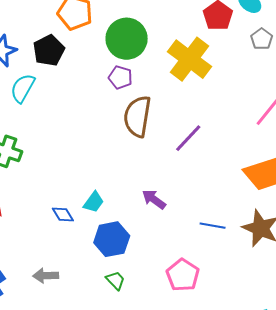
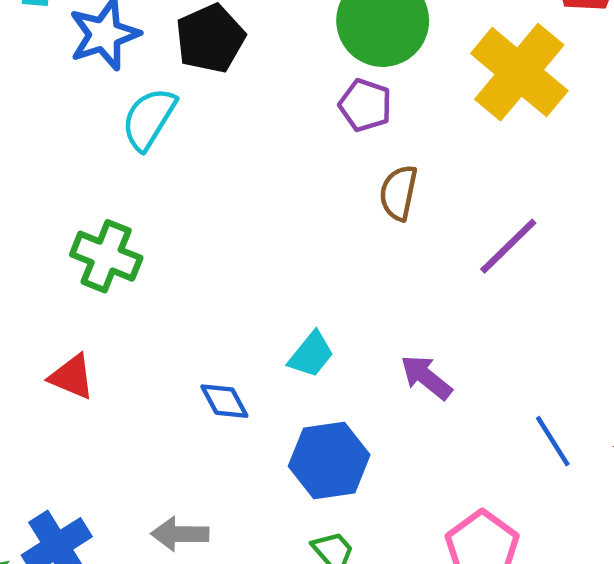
brown semicircle: (137, 116) -> (398, 193), size x0.6
cyan trapezoid: (94, 202) -> (311, 355), moved
blue line: (213, 226) -> (553, 441), turned 45

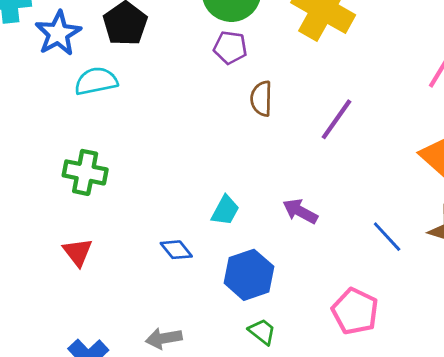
cyan semicircle: (149, 119) -> (96, 81), turned 57
red triangle: (72, 377) -> (78, 252), turned 40

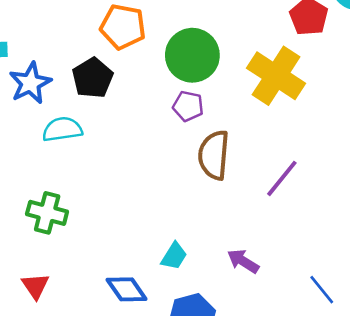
brown semicircle: (261, 99) -> (214, 155), size x1.5
blue diamond: (176, 250) -> (127, 289), size x1.4

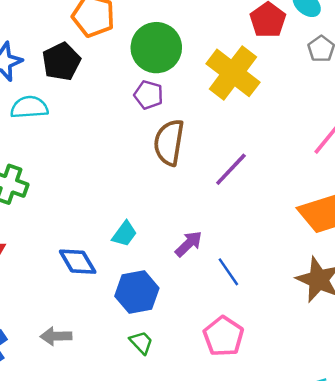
purple arrow: (243, 261) -> (189, 244), turned 100
blue line: (322, 290) -> (228, 272), moved

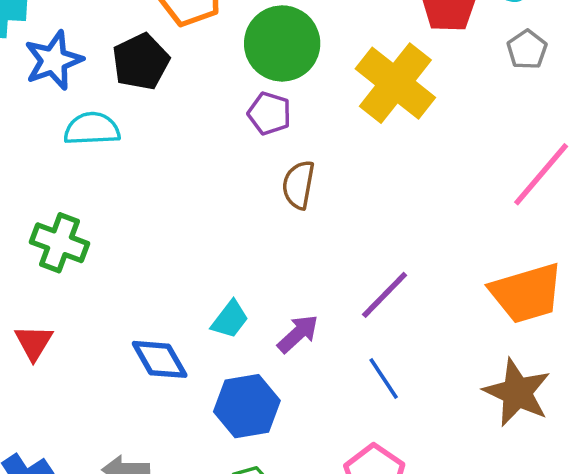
brown semicircle: (169, 142) -> (299, 185), size x0.7
purple line: (231, 169) -> (385, 295), moved
purple arrow: (189, 244) -> (298, 334), moved

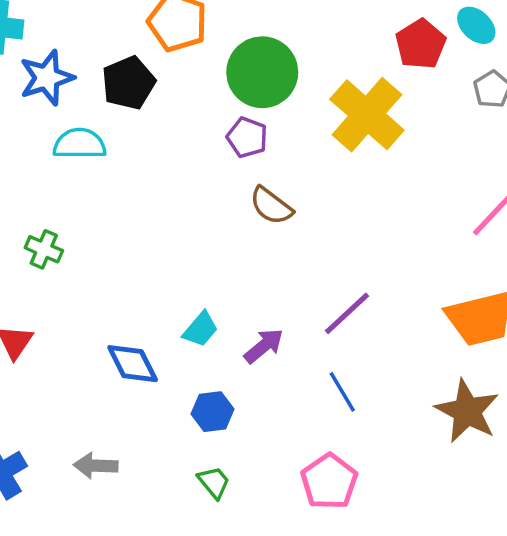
brown semicircle: (299, 185) -> (271, 206), turned -66
green cross: (60, 243) -> (44, 249), size x0.7
blue hexagon: (247, 406) -> (213, 412), size x0.7

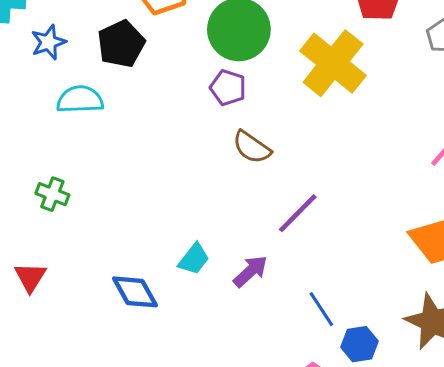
blue star: (47, 78) -> (48, 42), size x0.7
purple line: (347, 313) -> (298, 213), moved
blue hexagon: (213, 412) -> (359, 344), moved

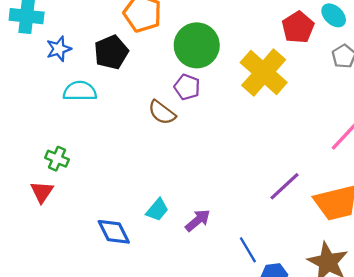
brown semicircle: (252, 147) -> (162, 112), moved
purple line: (298, 213) -> (285, 186), moved
red triangle: (30, 277) -> (42, 192), moved

